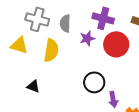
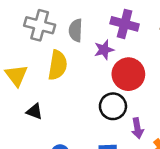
red circle: (116, 44) -> (128, 74), moved
yellow triangle: (19, 45) -> (16, 75), moved, turned 36

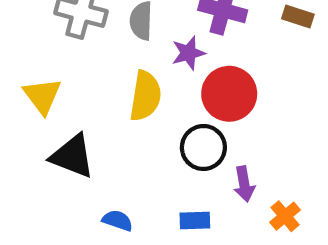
yellow semicircle: (58, 65) -> (145, 96), moved
black triangle: (34, 111) -> (72, 156), size x1.6

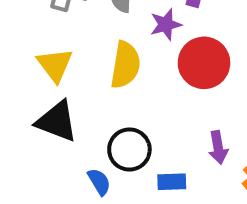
yellow triangle: (42, 96) -> (55, 65), moved
black circle: (203, 147) -> (129, 150), moved
blue semicircle: (118, 220) -> (99, 182), turned 40

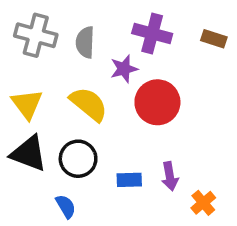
yellow semicircle: (125, 65) -> (89, 104), turned -60
black circle: (129, 150) -> (78, 159), moved
blue rectangle: (172, 182) -> (129, 180), moved

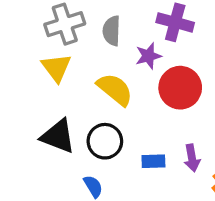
gray cross: (36, 35) -> (65, 24), turned -33
yellow triangle: (27, 104) -> (56, 68), moved

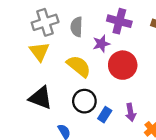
black circle: (105, 141) -> (84, 101), moved
blue rectangle: (153, 161) -> (105, 115), turned -56

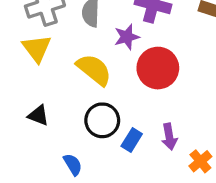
black triangle: (41, 98) -> (38, 115), size x0.6

